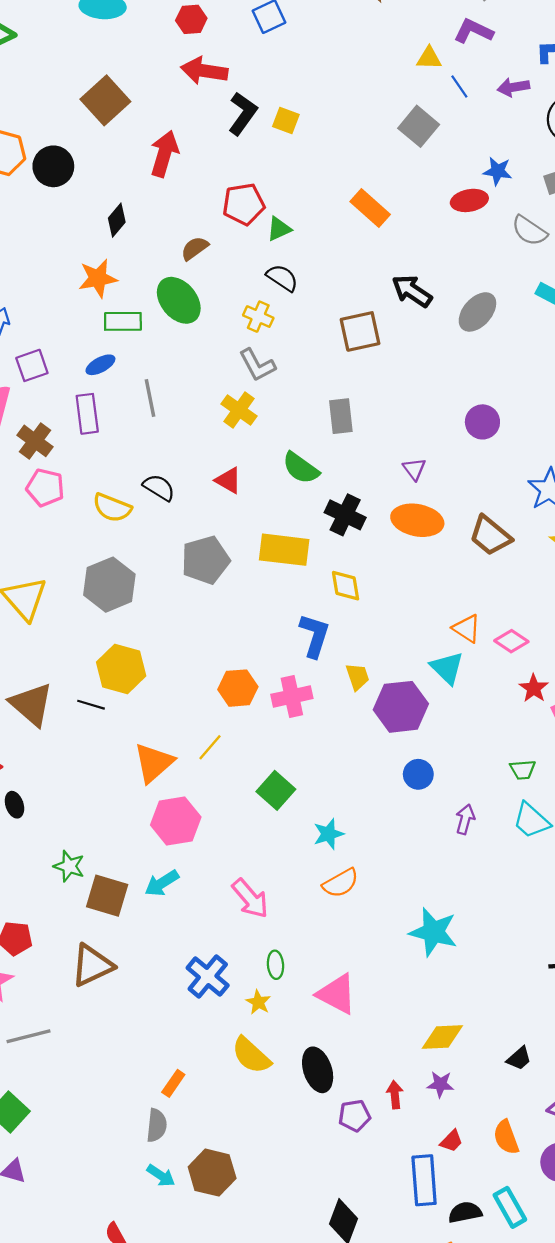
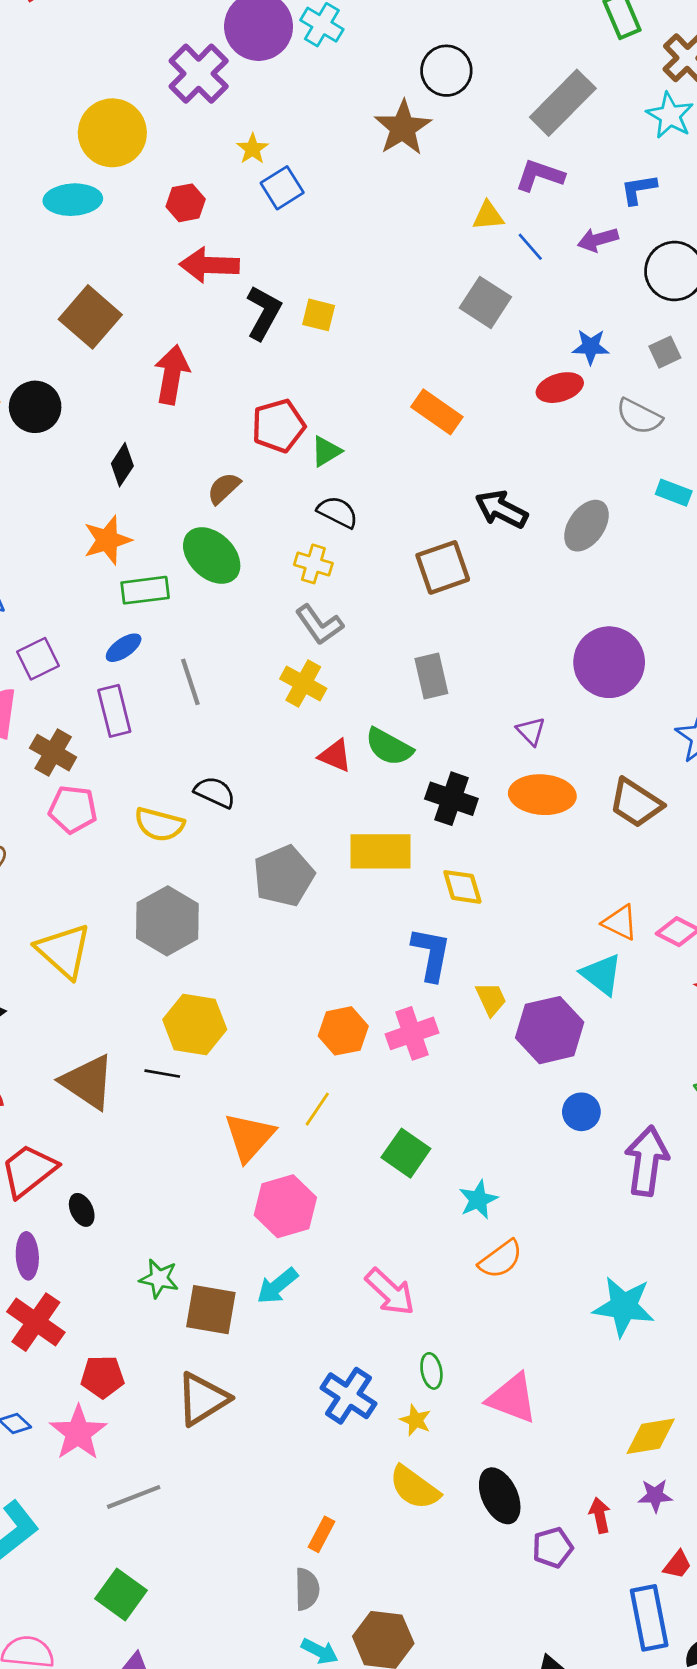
purple circle: (482, 422) -> (609, 662), size x1.6
red triangle: (228, 480) -> (335, 756), moved
purple arrow: (465, 819) -> (647, 1161), size x1.8

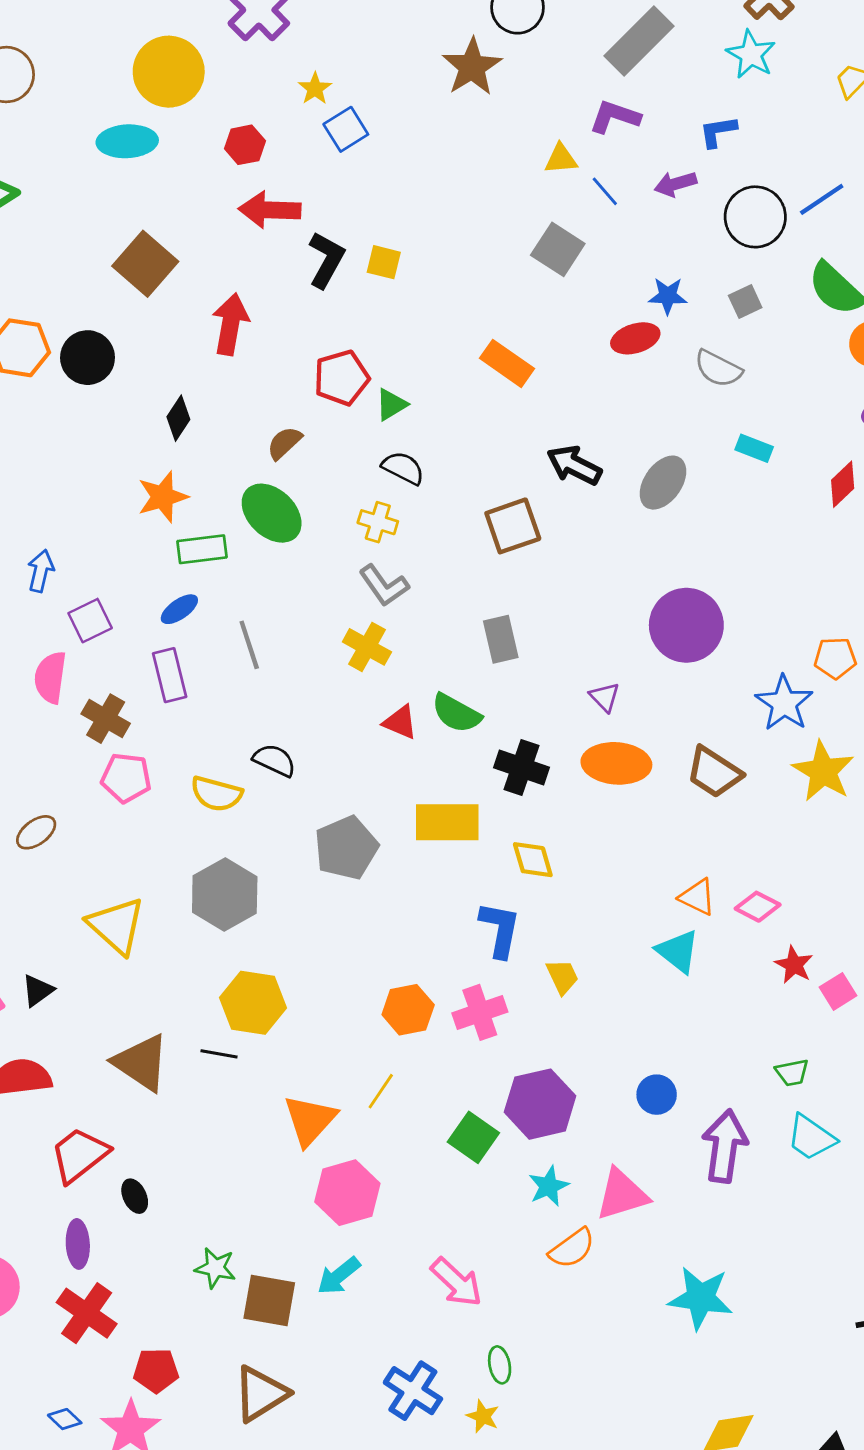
purple hexagon: (550, 1030) -> (540, 1104), moved
pink triangle: (512, 1398) -> (622, 1195), moved, turned -38

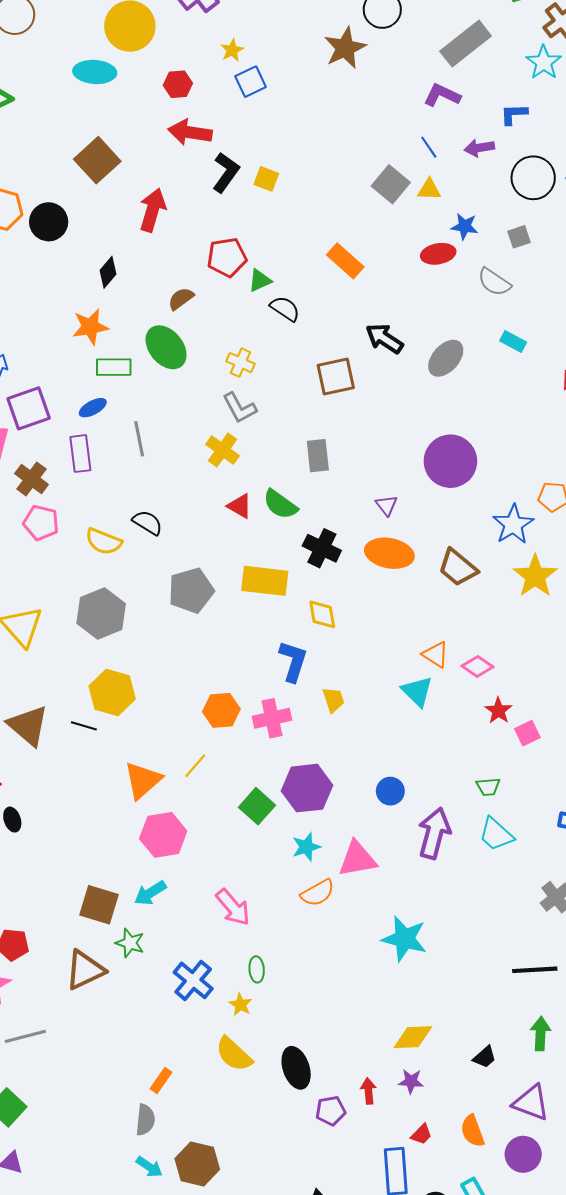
yellow triangle: (561, 159) -> (429, 190), moved
black semicircle: (403, 468) -> (285, 309), moved
purple square: (90, 621) -> (29, 408), size x1.4
green star: (215, 1268) -> (130, 943), moved

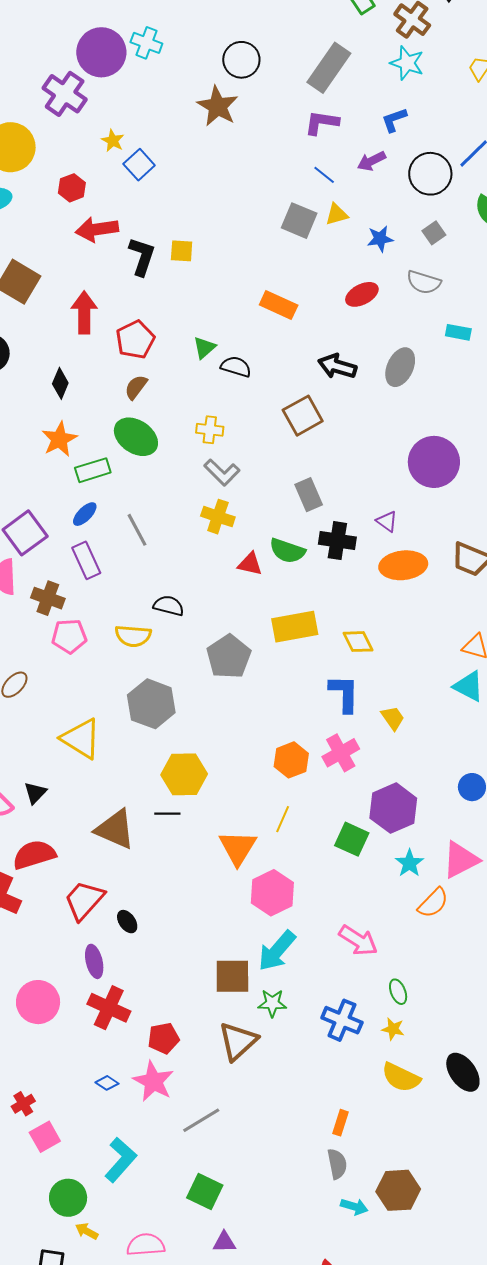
red ellipse: (438, 254) -> (362, 294), moved
red pentagon: (227, 257) -> (135, 340), moved
black cross: (322, 548) -> (337, 541), moved
cyan arrow: (150, 893) -> (277, 951), size x1.4

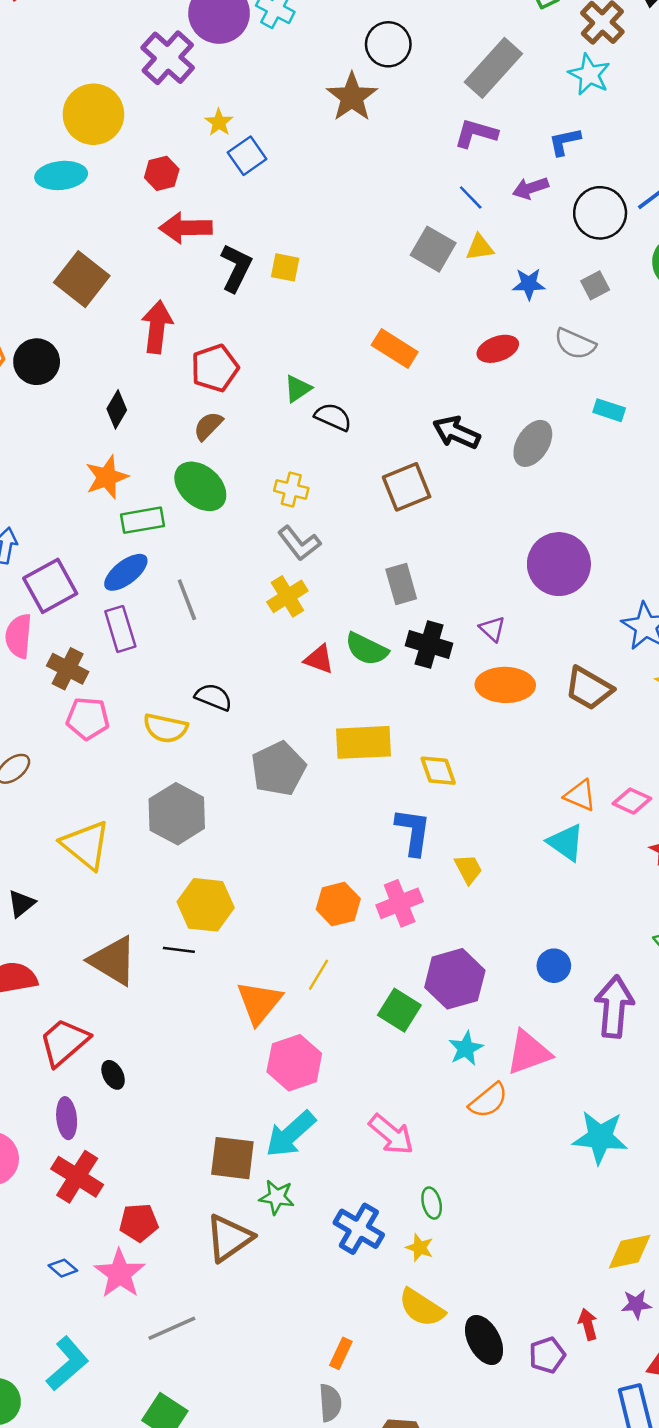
blue ellipse: (85, 514) -> (126, 572), size x1.4
yellow cross: (218, 517) -> (287, 596), turned 32
black ellipse: (463, 1072) -> (484, 1340), moved

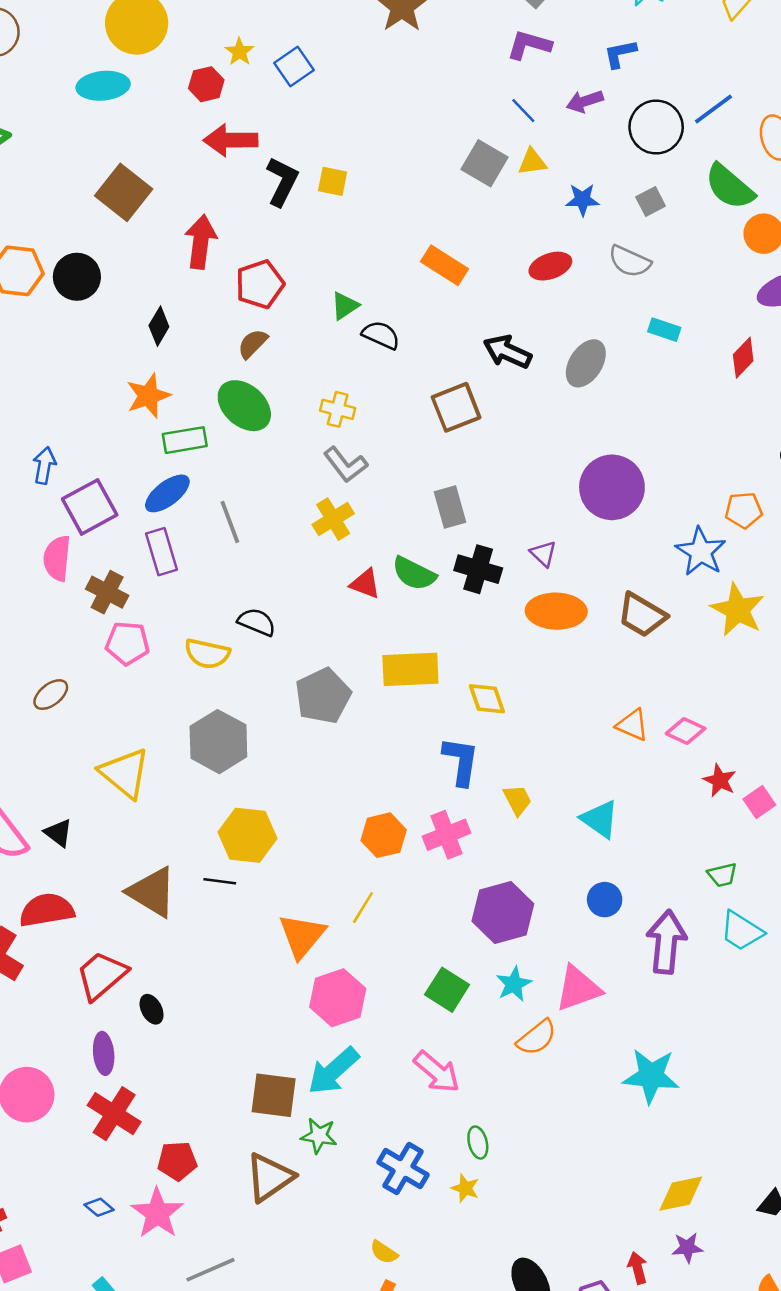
yellow star: (219, 122) -> (239, 52), moved
cyan triangle: (566, 843) -> (600, 819), moved
black triangle: (21, 904) -> (58, 833), turned -44
green square: (399, 1010) -> (447, 990), moved
yellow semicircle: (422, 1308) -> (384, 1252), moved, size x0.6

